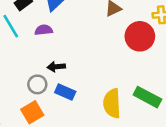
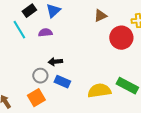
yellow semicircle: (112, 103) -> (99, 91), turned 85

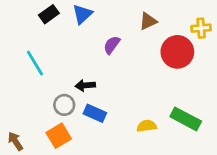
cyan line: (19, 30) -> (35, 63), moved
purple semicircle: (45, 33) -> (112, 45), moved, turned -48
yellow semicircle: (99, 91) -> (147, 126), size x0.6

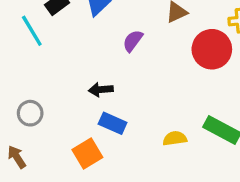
cyan line: (35, 63) -> (32, 31), moved
gray circle: (64, 105) -> (30, 113), moved
orange square: (59, 136) -> (87, 154), moved

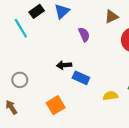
purple semicircle: (133, 41) -> (84, 35), turned 120
blue rectangle: (113, 123) -> (81, 78), moved

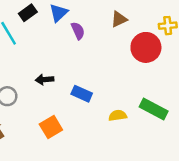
purple semicircle: (84, 35) -> (78, 31), moved
black arrow: (64, 65) -> (44, 80), moved

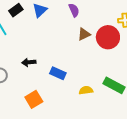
brown triangle: (119, 19) -> (84, 34), moved
purple semicircle: (78, 31) -> (74, 10), moved

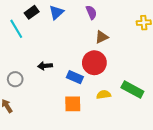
red circle: (108, 37) -> (94, 63), moved
orange square: (34, 99) -> (73, 104), moved, turned 30

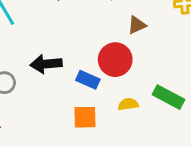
brown triangle: (102, 37) -> (137, 25), moved
black arrow: (45, 66) -> (46, 64), size x1.5

